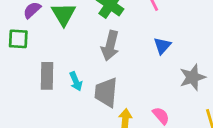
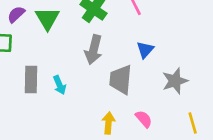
gray trapezoid: (106, 92) -> (121, 80), moved

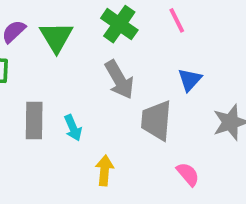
gray arrow: (94, 50) -> (119, 80), turned -44
yellow arrow: (108, 123) -> (104, 170), moved

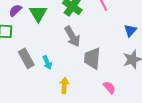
blue triangle: (190, 80) -> (130, 30), moved
gray rectangle: (34, 120) -> (26, 58), turned -30

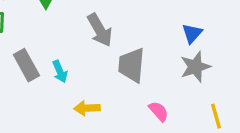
blue triangle: (130, 30) -> (192, 33), moved
yellow arrow: (64, 85) -> (87, 108), turned -98

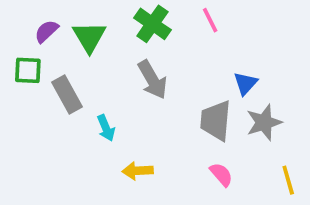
blue triangle: (192, 33) -> (245, 83), moved
gray rectangle: (26, 65) -> (67, 95), moved
gray trapezoid: (132, 65) -> (216, 121), moved

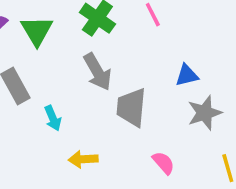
blue triangle: (245, 83) -> (187, 75), turned 35
gray trapezoid: (216, 121) -> (131, 107), moved

